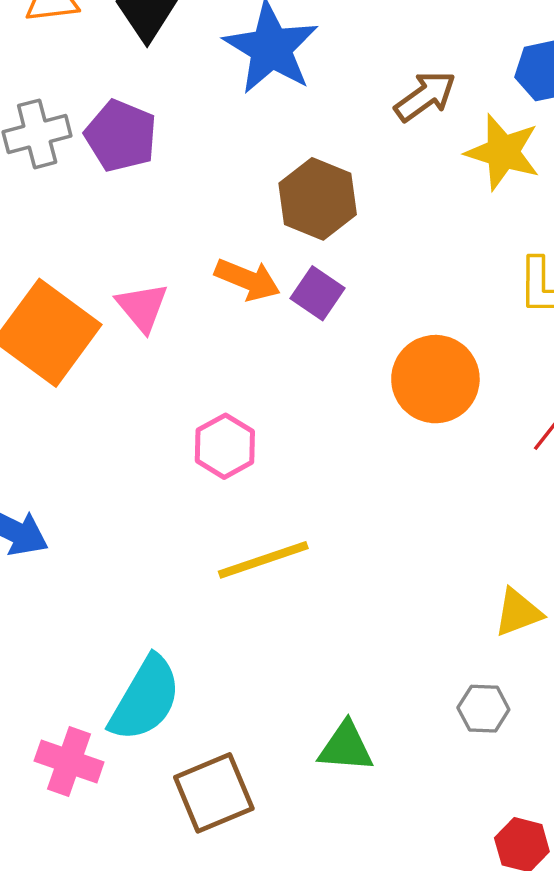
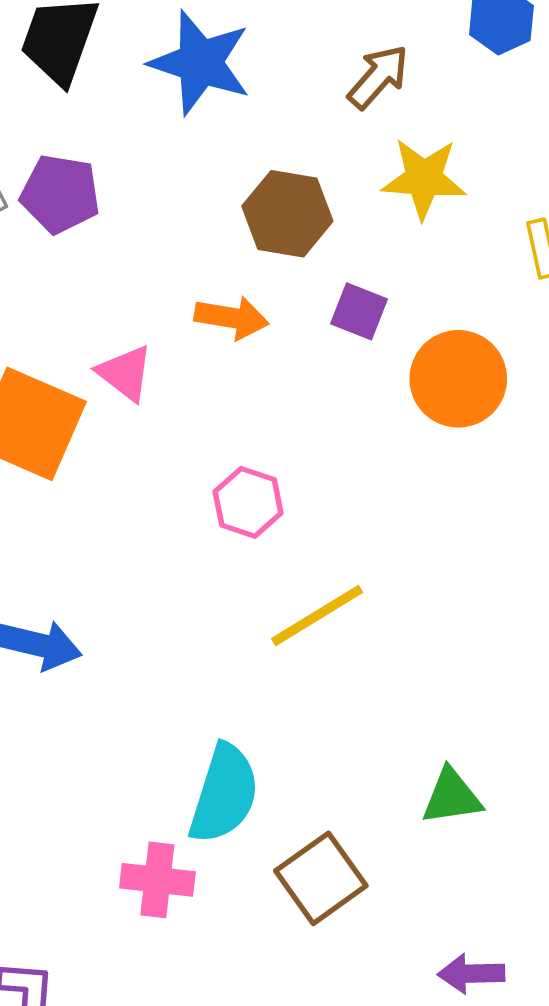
yellow star: (503, 152) -> (424, 178), moved
purple square: (318, 293) -> (359, 311), moved

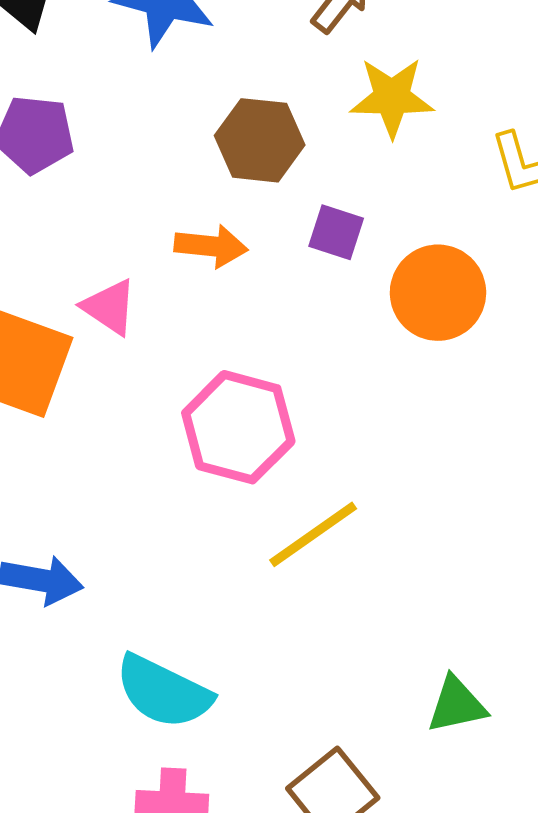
pink hexagon: (248, 502) -> (238, 427), size x1.6
cyan semicircle: (224, 794) -> (163, 692), moved, turned 102

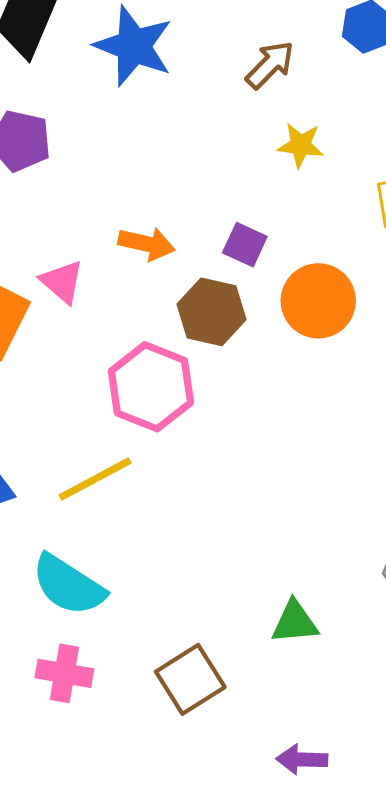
yellow star: (392, 97) -> (301, 145), size x0.7
brown hexagon: (260, 140) -> (212, 312), moved
yellow line: (313, 534) -> (95, 479), moved

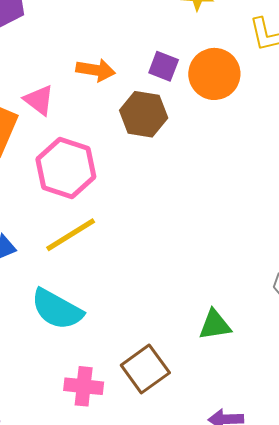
orange circle: (318, 301) -> (214, 74), moved
pink hexagon: (151, 387) -> (66, 168), moved
pink cross: (64, 673) -> (84, 386), moved

